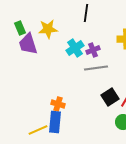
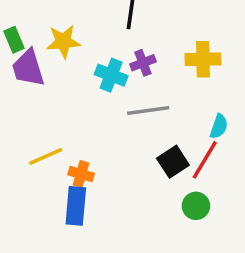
cyan cross: (75, 48) -> (111, 75), turned -36
purple cross: (93, 50) -> (143, 63), moved
yellow line: (38, 130) -> (46, 156), moved

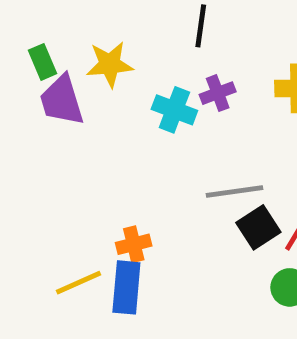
gray line: (148, 110) -> (234, 191), moved
yellow line: (46, 156) -> (78, 283), moved
orange cross: (81, 174) -> (134, 244), turned -30

